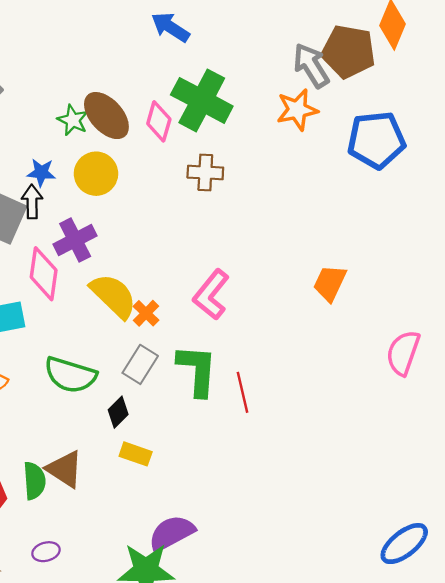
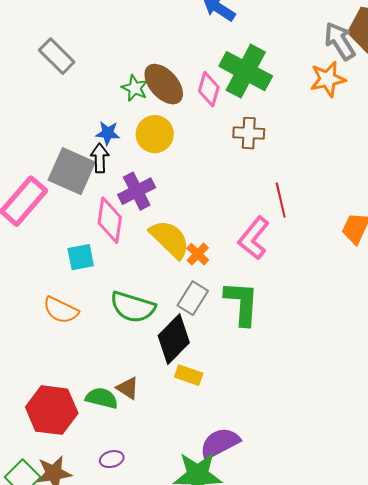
red line: (243, 392) -> (281, 200), moved
black diamond: (118, 412) -> (174, 339), size x1.8
brown triangle: (65, 469) -> (128, 388), size x0.7
green semicircle: (34, 481) -> (102, 398), turned -72

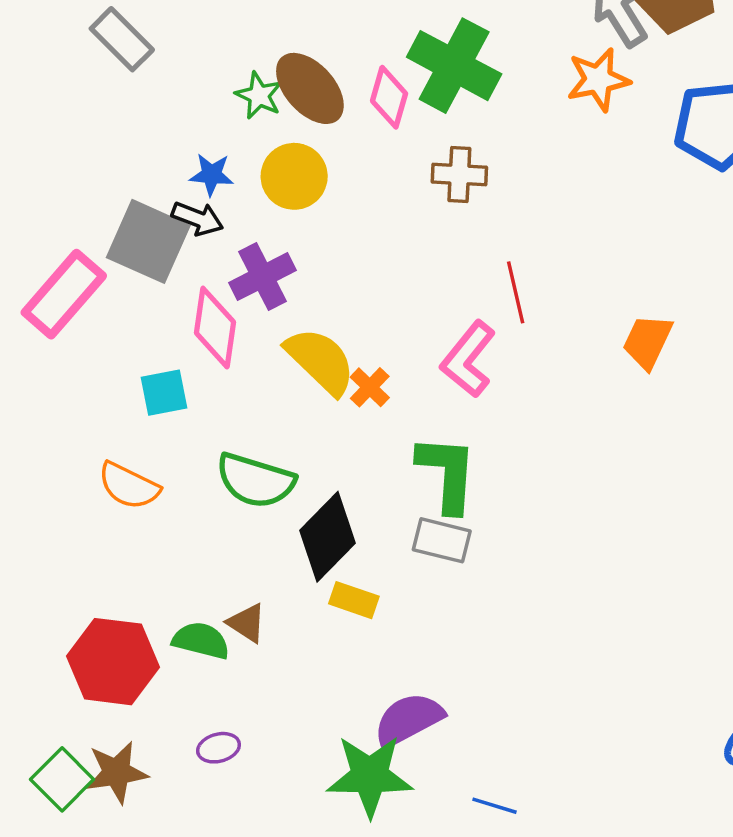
black arrow: (100, 158) -> (197, 219), turned 112
gray rectangle: (193, 298) -> (442, 540), moved, turned 72

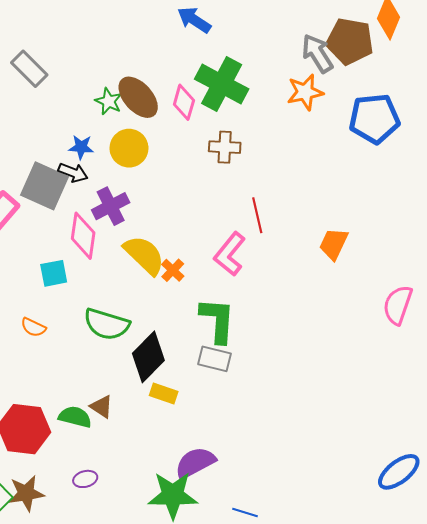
orange semicircle: (129, 486) -> (33, 327), size x0.7

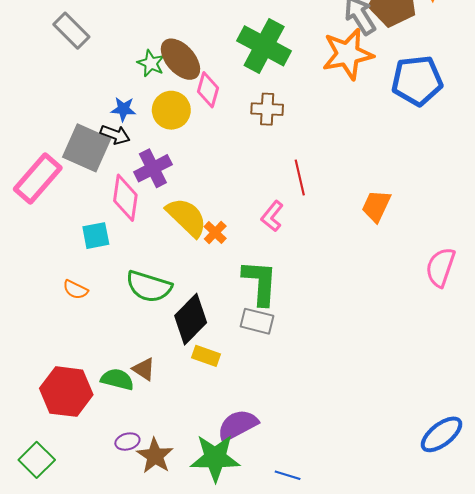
orange star: (305, 92) -> (348, 54), size x1.4
pink diamond: (184, 102) -> (208, 90), moved
pink L-shape: (230, 254) -> (272, 216), size x0.7
brown star: (26, 493) -> (155, 456), moved, turned -30

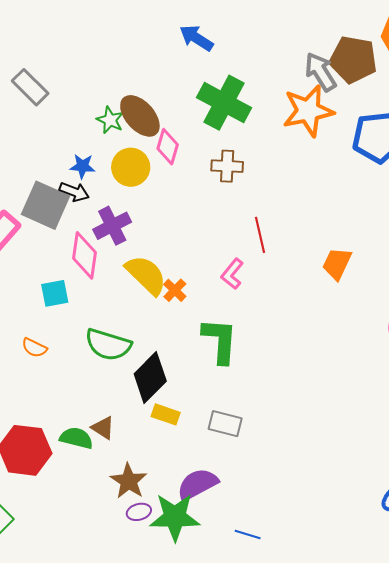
gray rectangle: (257, 321) -> (225, 424), moved
purple ellipse: (127, 442) -> (139, 512), moved
brown star: (155, 456) -> (129, 481), moved

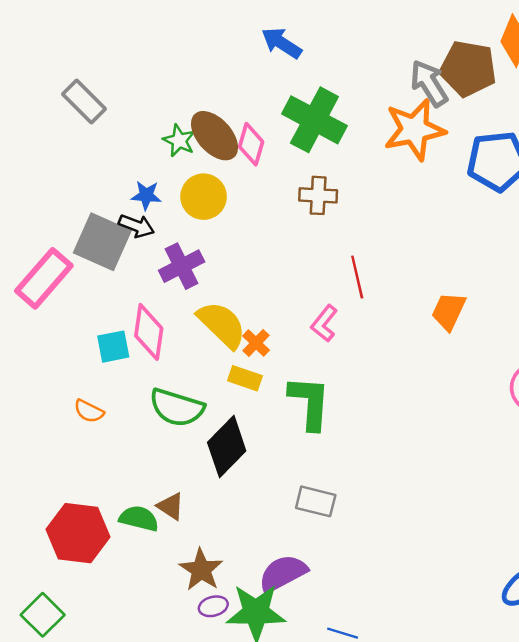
pink diamond: (168, 147) -> (251, 144), moved
pink diamond: (85, 255) -> (149, 332), moved
yellow rectangle: (166, 414) -> (245, 378), moved

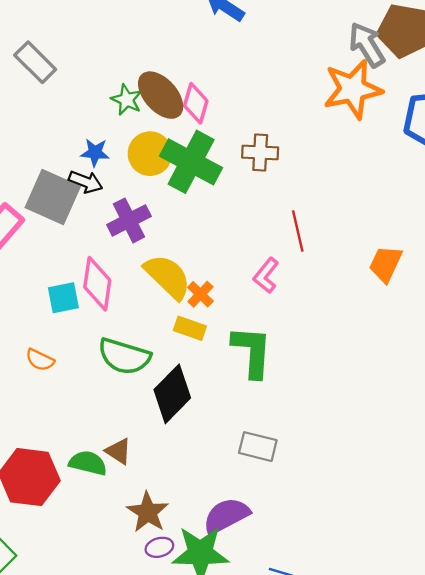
green cross: (314, 120) -> (191, 162), moved

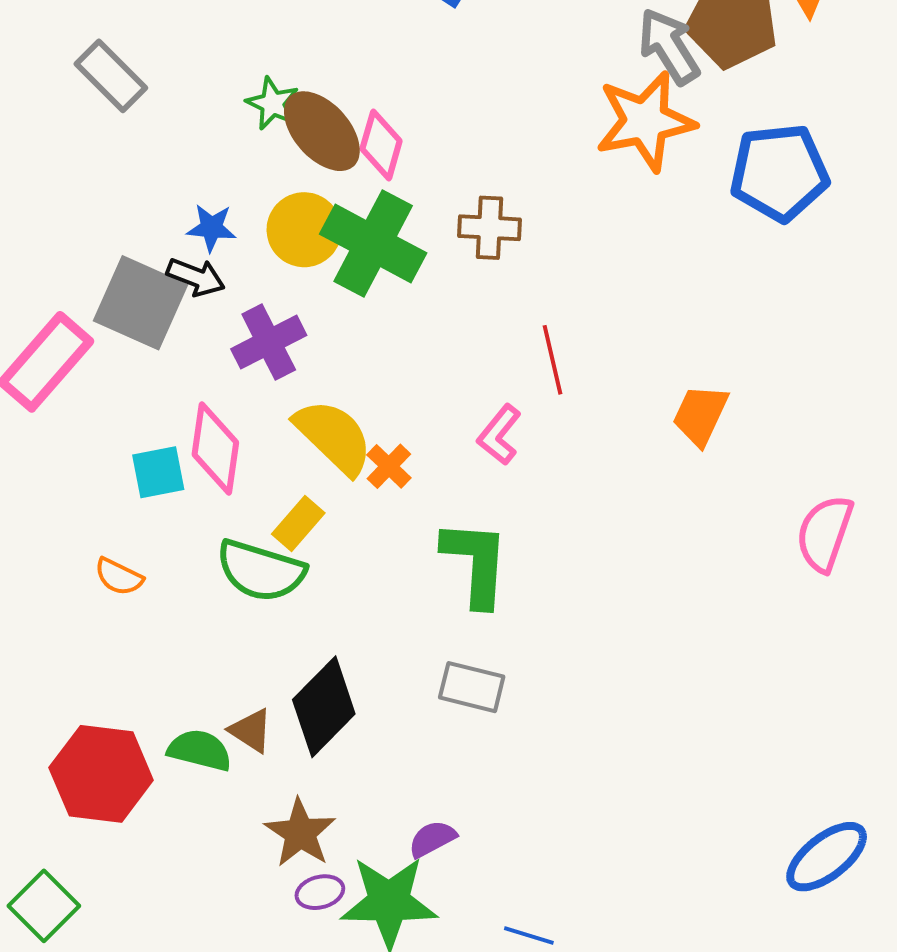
green star: (127, 100) -> (273, 104), moved
yellow rectangle: (190, 328) -> (298, 523), moved, turned -68
black diamond: (172, 394) -> (324, 707), moved
gray rectangle: (258, 447) -> (472, 687), moved
purple semicircle: (226, 516) -> (432, 839), size x0.6

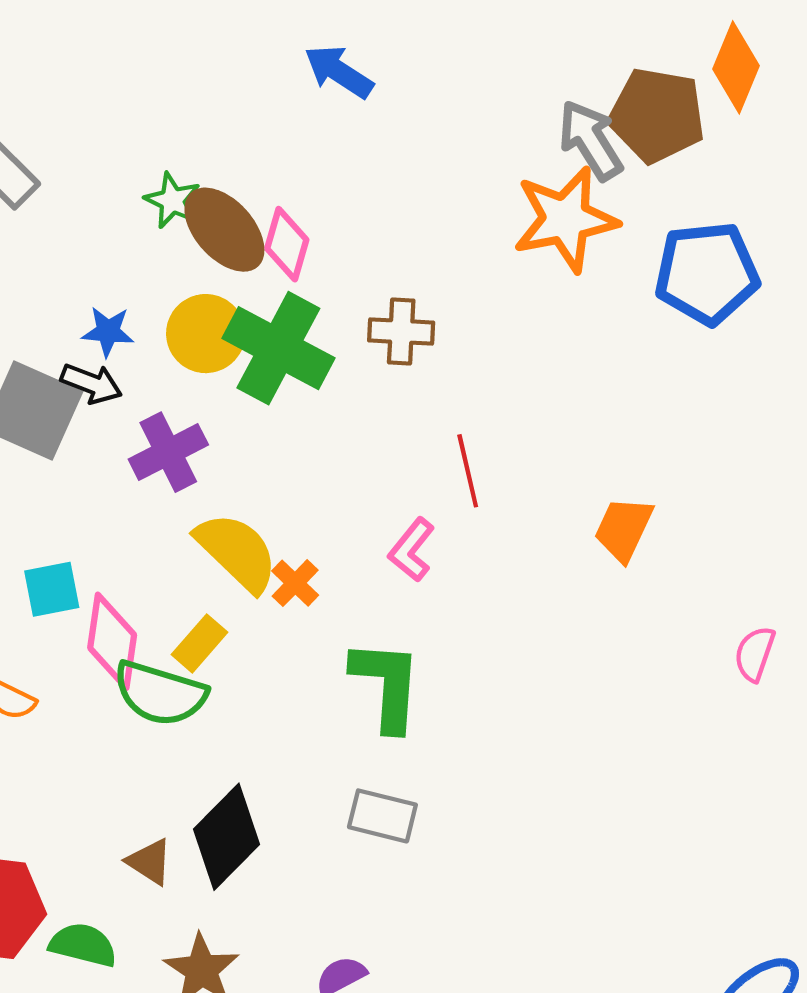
pink diamond: (215, 449) -> (112, 641), moved
pink semicircle: (825, 533) -> (755, 654), size x0.7
green semicircle: (200, 750) -> (83, 945), moved

